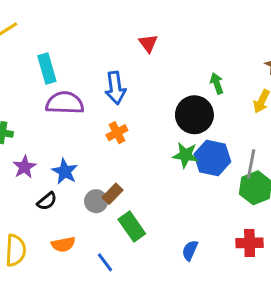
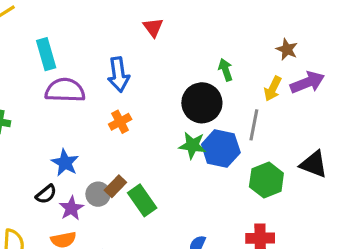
gray line: (251, 164) -> (254, 125), moved
purple star: (25, 167) -> (71, 208), moved
green rectangle: (132, 227) -> (142, 200), moved

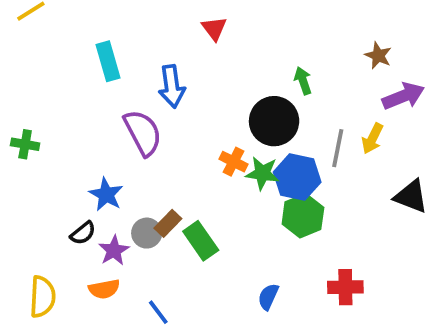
cyan rectangle: (46, 54) -> (108, 61), moved
yellow arrow: (273, 89) -> (372, 138), moved
purple semicircle: (65, 90) -> (143, 133), moved, turned 60
orange cross: (120, 122) -> (234, 162), moved, turned -35
green hexagon: (266, 180) -> (303, 216), moved

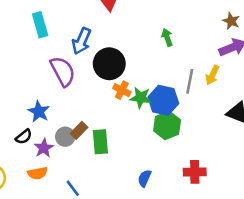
brown star: (378, 56) -> (231, 21), moved
blue arrow: (172, 86) -> (82, 41), turned 32
black circle: (274, 121) -> (109, 64), moved
green rectangle: (201, 241) -> (100, 142), turned 30

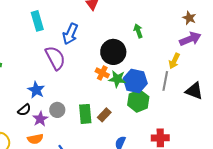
black circle: (109, 64) -> (113, 52), moved
gray line: (190, 81) -> (165, 81), moved
brown rectangle: (79, 130) -> (104, 115), moved

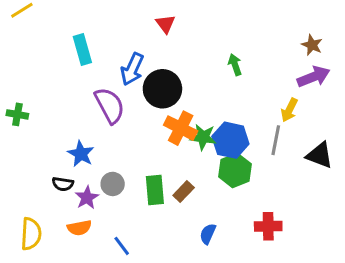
black circle: (113, 52) -> (162, 89), moved
orange cross: (102, 73) -> (181, 128), size x1.5
black semicircle: (24, 110) -> (63, 184), turned 48

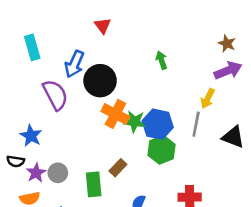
gray circle: (113, 184) -> (58, 173), moved
green rectangle: (155, 190) -> (94, 184), moved

